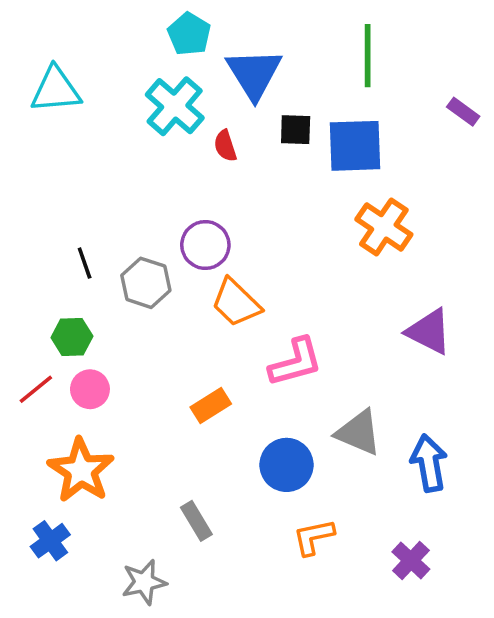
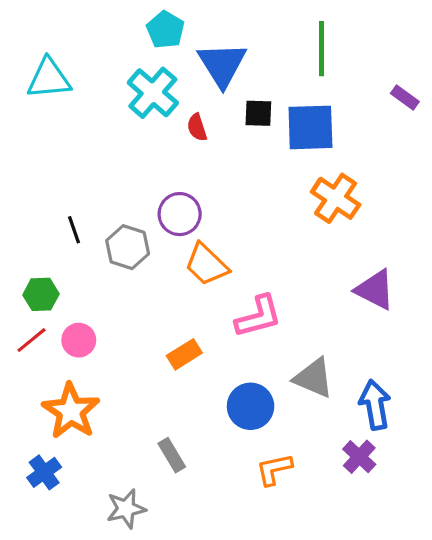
green hexagon: (72, 337) -> (41, 294), moved
purple cross: (411, 561) -> (359, 457), moved

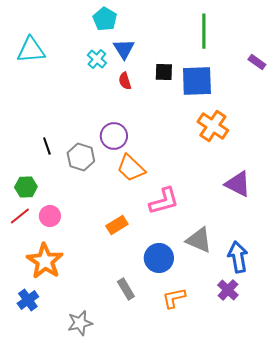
blue triangle: (222, 64) -> (124, 49), moved, size x0.7
cyan cross: (153, 93) -> (97, 59), size x0.6
gray rectangle: (172, 455) -> (126, 289), moved

